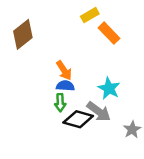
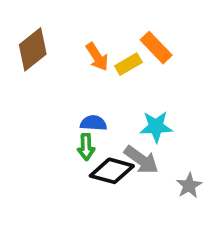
yellow rectangle: (90, 15) -> (128, 64), moved
orange arrow: (64, 70) -> (97, 57), moved
cyan star: (109, 88) -> (156, 127), turned -30

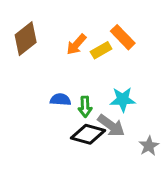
orange arrow: (97, 57) -> (76, 44), turned 75
blue semicircle: (93, 123) -> (60, 99), moved
green arrow: (86, 147) -> (85, 107), moved

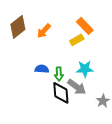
orange arrow: (76, 44) -> (44, 31), moved
yellow rectangle: (101, 50) -> (77, 40), moved
black diamond: (88, 134) -> (61, 93), turned 70

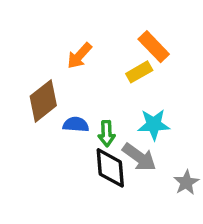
brown diamond: (18, 27) -> (43, 101), moved

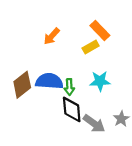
brown diamond: (43, 101) -> (22, 85), moved
blue semicircle: (76, 124) -> (49, 81), size x1.6
gray arrow: (139, 157) -> (94, 124), moved

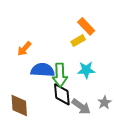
orange arrow: (52, 36) -> (24, 49), moved
brown diamond: (22, 85) -> (19, 106), moved, turned -55
green arrow: (69, 87) -> (60, 75), size x1.6

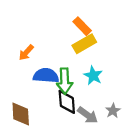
orange rectangle: (86, 26) -> (82, 26), moved
yellow rectangle: (78, 41) -> (84, 44), size x1.5
cyan star: (86, 70) -> (93, 76), turned 30

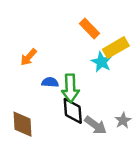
yellow rectangle: (84, 44) -> (116, 48), moved
blue semicircle: (46, 76) -> (50, 82), size x0.6
cyan star: (93, 76) -> (101, 62), moved

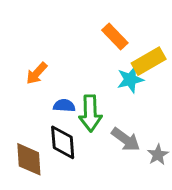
cyan star: (101, 62) -> (130, 79), turned 30
black diamond: (73, 111) -> (63, 142), moved
gray arrow: (95, 125) -> (126, 139), moved

